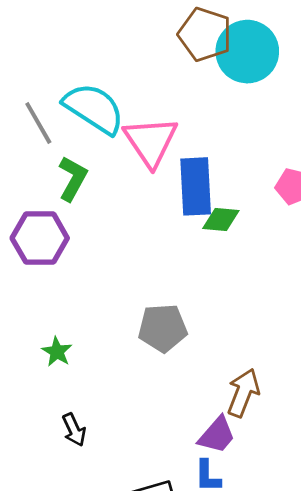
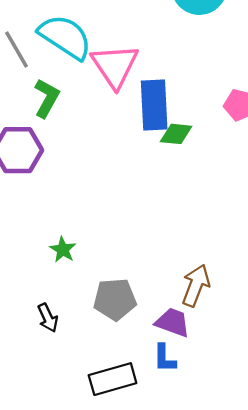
gray pentagon: (163, 328) -> (115, 299), moved
green star: (57, 352) -> (63, 250), moved
purple trapezoid: (217, 435) -> (173, 322), turned -111

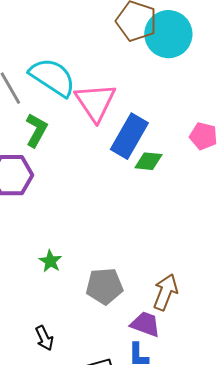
blue rectangle: (154, 105) -> (129, 136), turned 33
gray pentagon: (115, 299) -> (104, 286), moved
black arrow: (48, 318) -> (44, 338), moved

